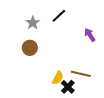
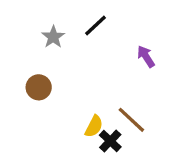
brown circle: (30, 48) -> (39, 87), moved
brown line: (81, 74) -> (131, 120), turned 30

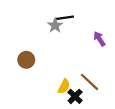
black line: (96, 26) -> (65, 18), turned 35
gray star: (53, 37) -> (55, 25), moved

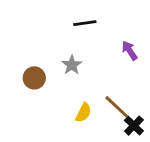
gray star: (55, 25) -> (72, 65), moved
black cross: (75, 96) -> (134, 126), moved

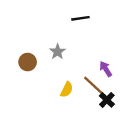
black line: (85, 23) -> (80, 18), moved
purple arrow: (130, 51) -> (106, 69), moved

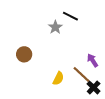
black line: (80, 18) -> (70, 16), turned 35
gray star: (57, 52) -> (55, 27), moved

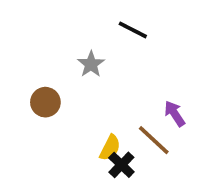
gray star: (55, 27) -> (91, 64), moved
black cross: (94, 88) -> (121, 165), moved

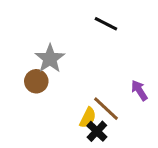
gray star: (91, 64) -> (50, 59), moved, size x1.4
brown line: (154, 140) -> (106, 109), moved

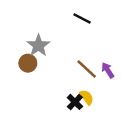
brown line: (106, 109) -> (87, 69), moved
yellow semicircle: (88, 118) -> (87, 97), moved, turned -63

